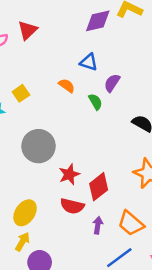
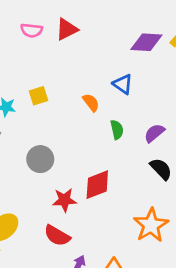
purple semicircle: (112, 83) -> (154, 133), moved
gray circle: (39, 146) -> (40, 159), size x0.7
red diamond: (99, 187) -> (97, 185), moved

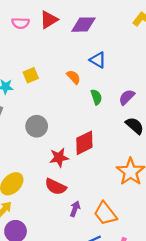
purple diamond: (146, 42) -> (84, 25), moved

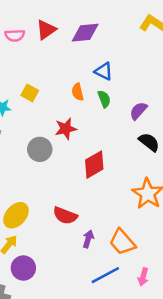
yellow square: (31, 75) -> (30, 93), turned -35
orange semicircle: (74, 77) -> (78, 92), turned -147
green semicircle: (96, 97) -> (104, 99), moved
red star: (59, 158) -> (66, 129), moved

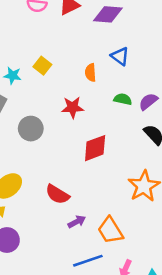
green semicircle: (104, 99) -> (123, 99), moved, turned -66
gray circle: (40, 149) -> (31, 129), moved
purple arrow: (88, 239) -> (77, 222), turned 36

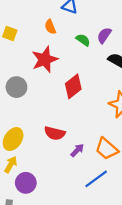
green semicircle: (123, 99) -> (83, 40), turned 40
red star: (73, 107) -> (45, 59), size x1.4

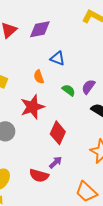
red diamond: (73, 86) -> (58, 133), turned -30
purple arrow: (77, 150) -> (55, 162), moved

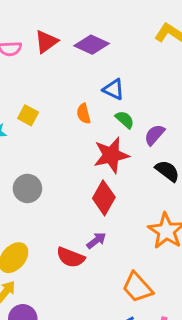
purple diamond: (40, 29) -> (92, 45), turned 30
green semicircle: (69, 90) -> (125, 120), moved
red star: (32, 107) -> (111, 155), moved

